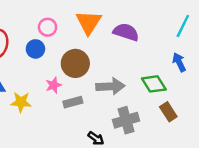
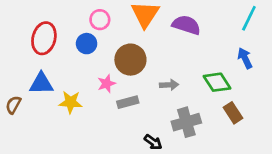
gray arrow: (110, 86) -> (169, 85), size x0.6

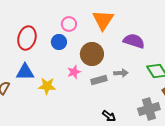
purple semicircle: (186, 25) -> (134, 41), moved
gray rectangle: (128, 102) -> (99, 80), moved
gray cross: (186, 122) -> (149, 109), moved

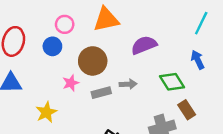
orange triangle: (103, 20) -> (106, 20), turned 45
purple semicircle: (134, 41) -> (144, 45), turned -40
yellow star: (47, 86) -> (46, 112), moved, turned -30

